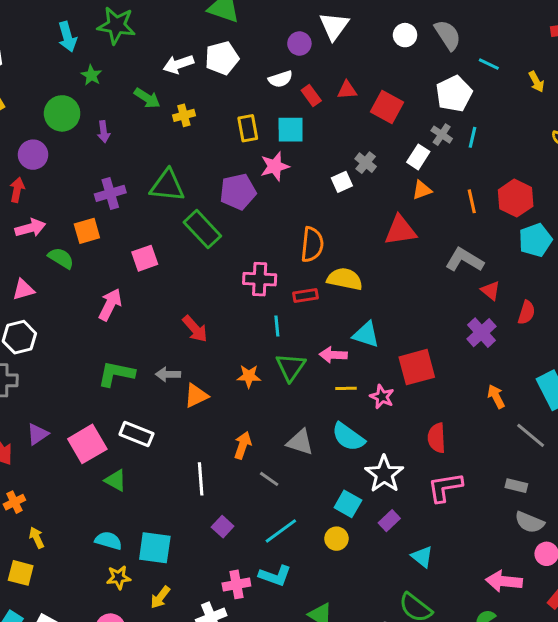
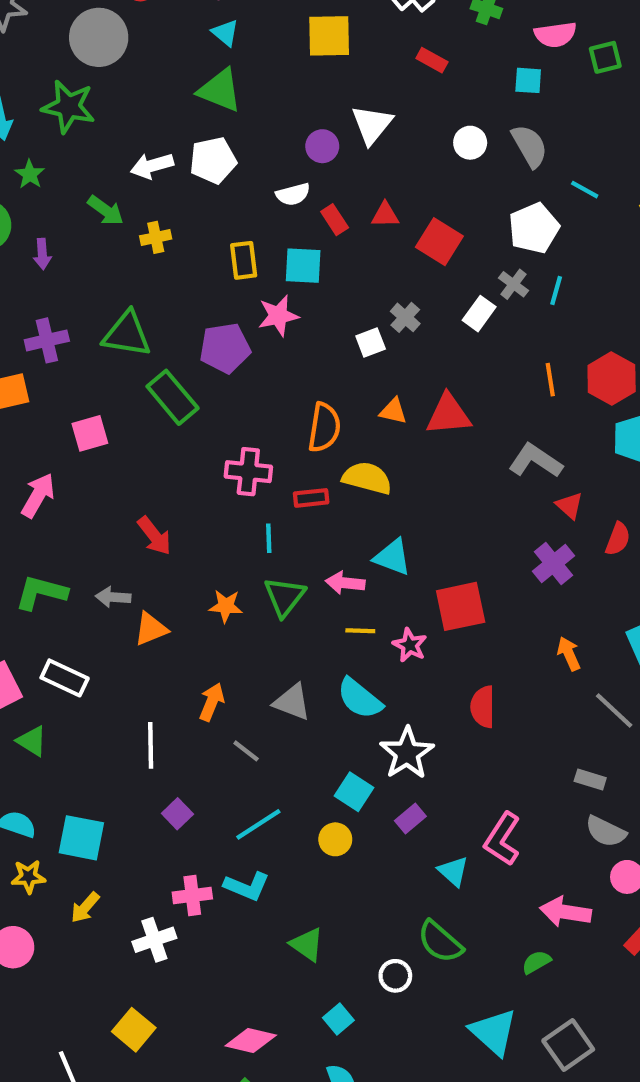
orange triangle: (422, 190) -> (393, 411), moved, turned 30
pink L-shape: (445, 487) -> (502, 839), moved, turned -51

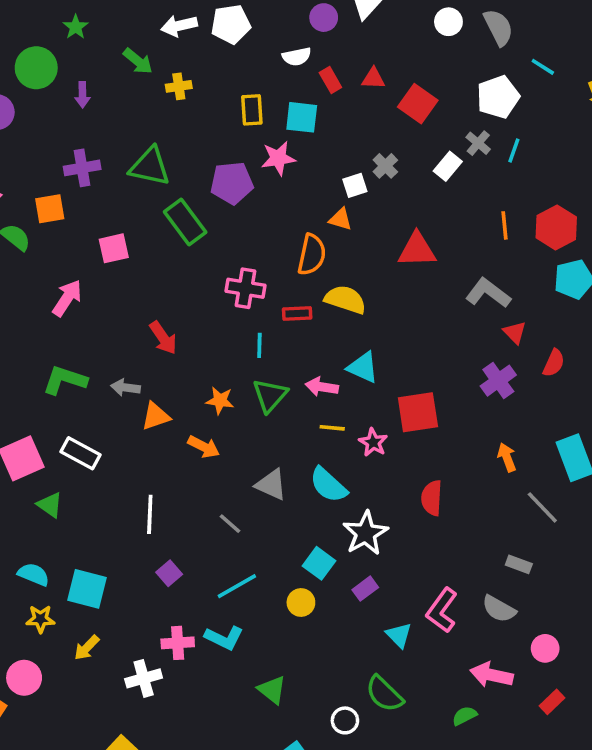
orange triangle: (393, 411) -> (340, 219), moved
orange arrow: (212, 702) -> (204, 447), moved, turned 92
gray semicircle: (606, 832) -> (499, 609), moved

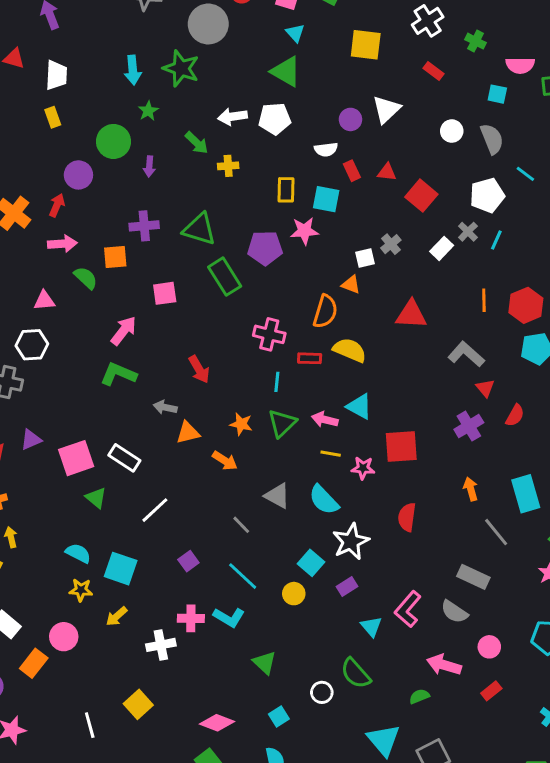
green L-shape: (65, 380) -> (118, 374), moved
pink star: (373, 442) -> (363, 468), turned -30
white line: (150, 514) -> (155, 510), moved, turned 40
gray rectangle: (519, 564) -> (473, 577), size x1.5
cyan line: (237, 586) -> (243, 576), turned 68

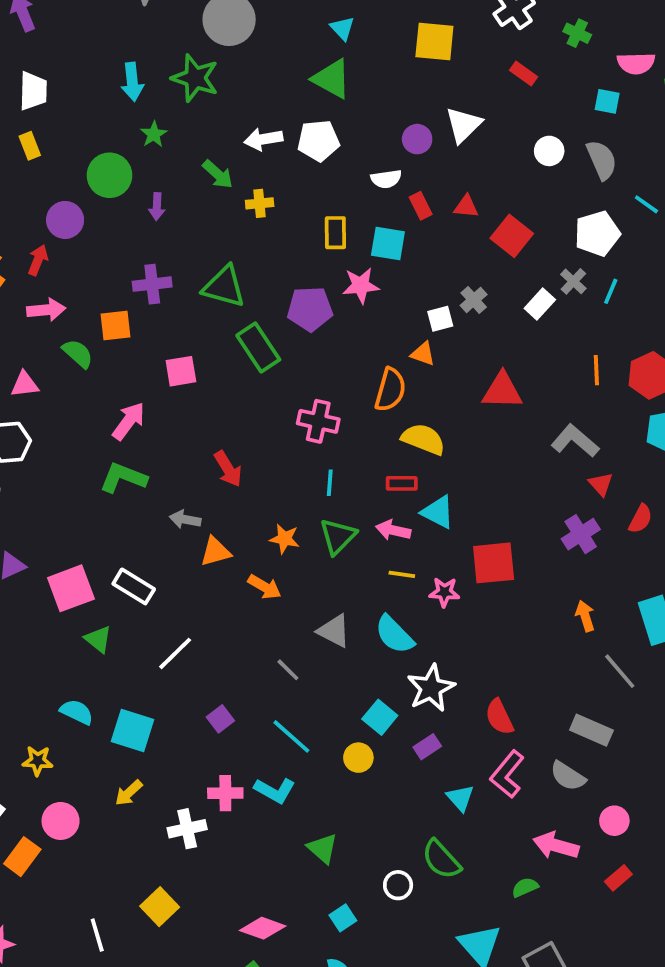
red rectangle: (310, 358) -> (402, 483), moved
red semicircle: (407, 517) -> (499, 717), moved, turned -32
yellow star: (81, 590) -> (38, 761), moved

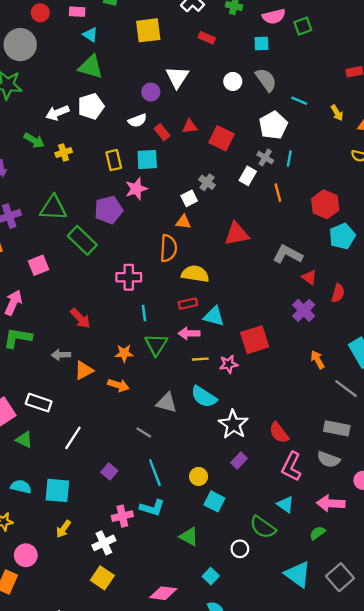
orange line: (596, 370) -> (278, 193), moved
cyan square: (380, 717) -> (214, 501), moved
cyan line: (291, 736) -> (155, 473), turned 40
cyan triangle: (460, 798) -> (285, 505), moved
yellow square: (160, 907) -> (102, 578), moved

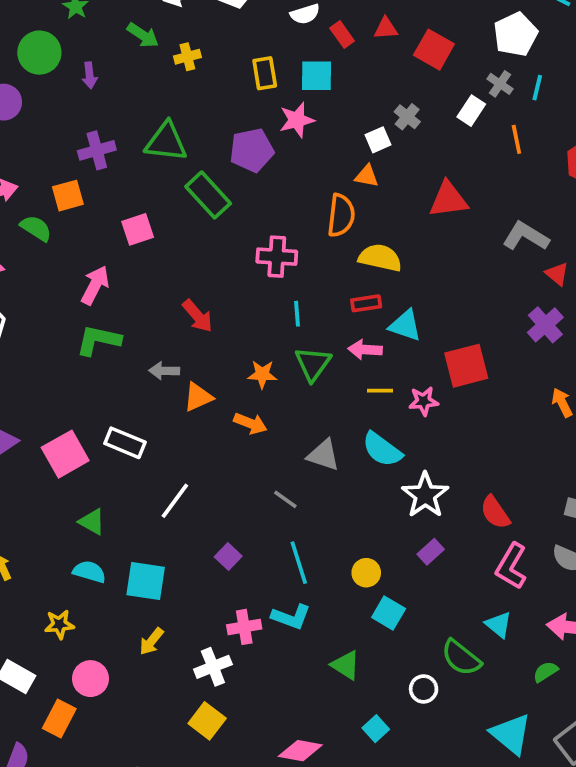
green triangle: (24, 440) -> (92, 522), moved

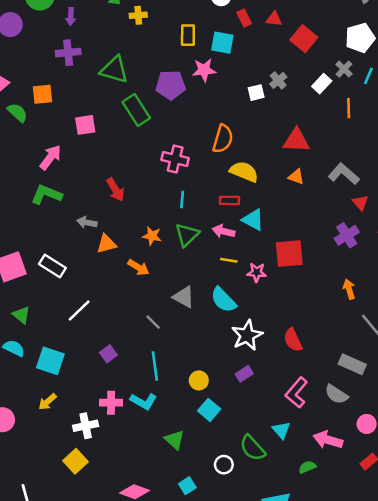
purple cross: (97, 150) -> (68, 53), moved
orange triangle: (367, 176) -> (296, 177), moved
red semicircle: (495, 512) -> (293, 340), moved

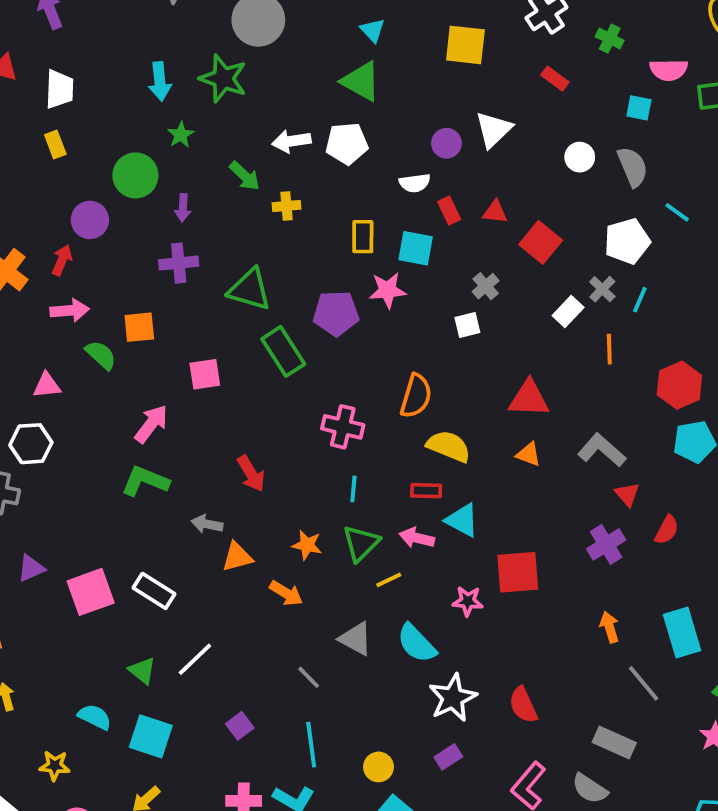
gray cross: (278, 80) -> (486, 286), moved
yellow line: (229, 260) -> (389, 580), moved, turned -35
green triangle: (21, 315) -> (142, 671), moved

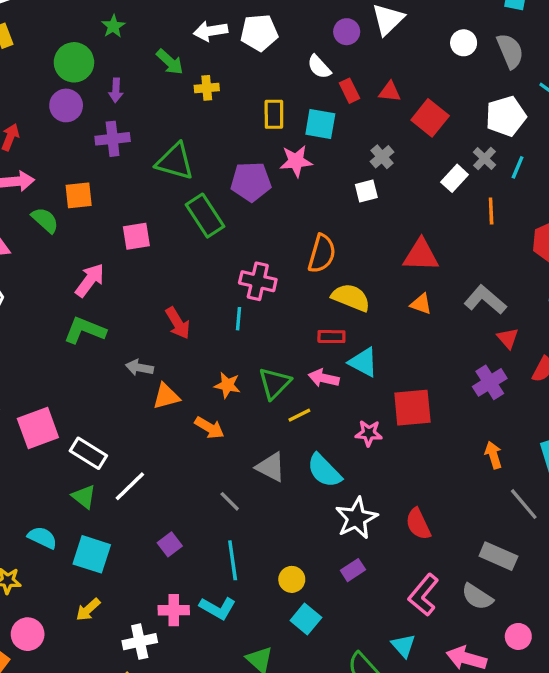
white semicircle: (415, 183) -> (319, 67), turned 56
purple circle: (90, 220) -> (66, 105), moved
cyan line: (353, 489) -> (239, 319), moved
white rectangle: (154, 591) -> (88, 453), moved

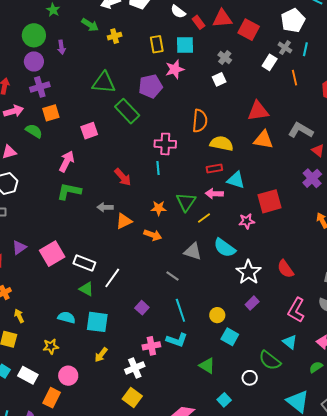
red triangle: (390, 92) -> (222, 19), size x1.5
purple cross: (113, 139) -> (40, 87), moved
orange triangle: (421, 304) -> (263, 140), size x1.5

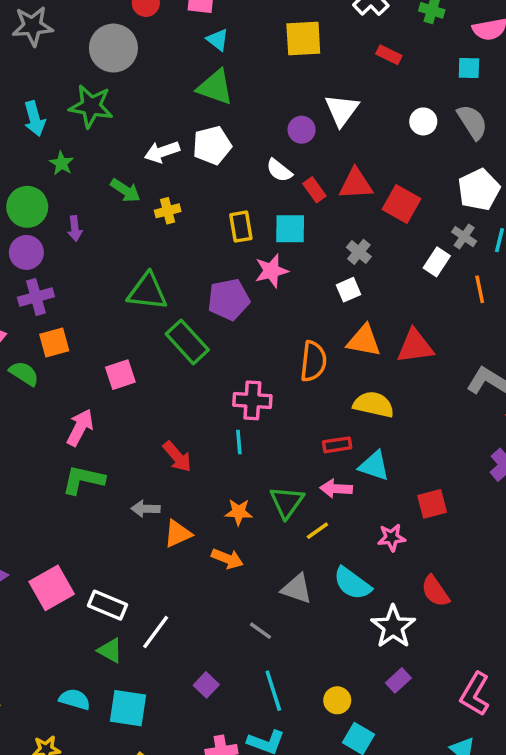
orange triangle: (263, 140) -> (364, 341), moved
yellow semicircle: (222, 143) -> (374, 405), moved
red square: (270, 201) -> (432, 504), size x0.7
red semicircle: (285, 269) -> (435, 591), moved

